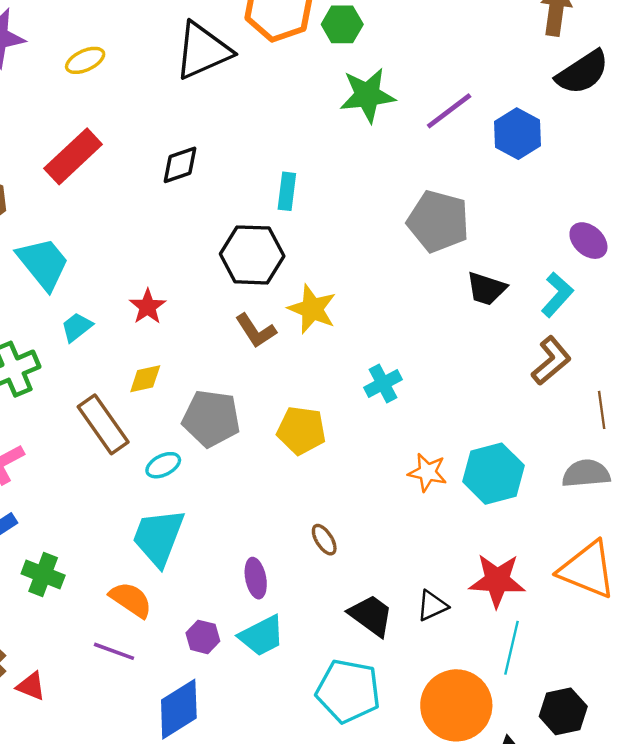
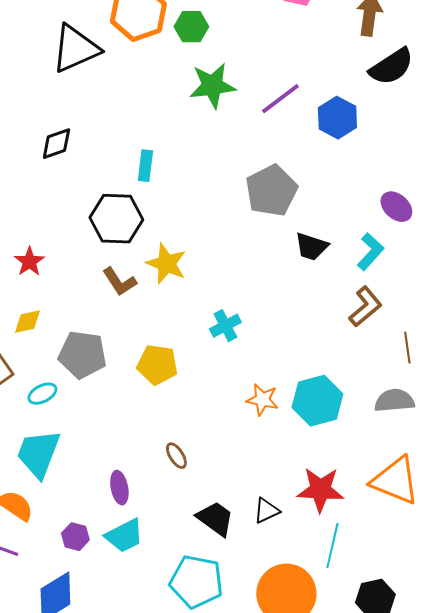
gray pentagon: (438, 221) -> (271, 191), turned 30

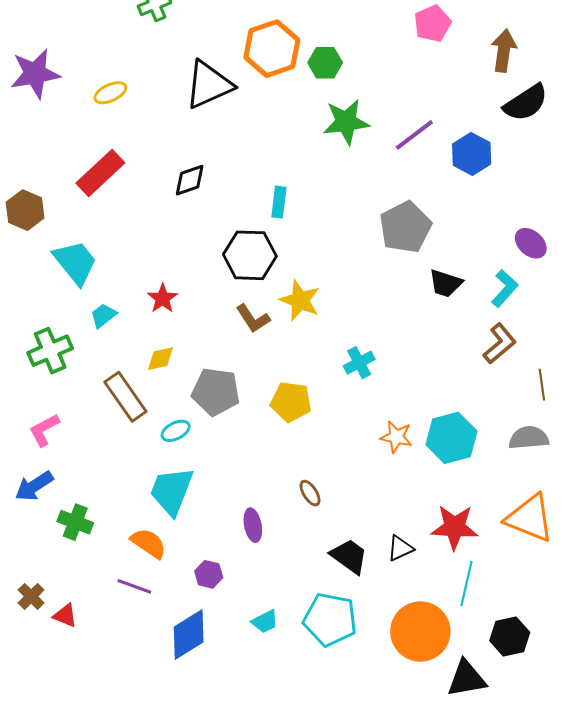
cyan trapezoid: (124, 536) -> (265, 621), moved, size x0.7

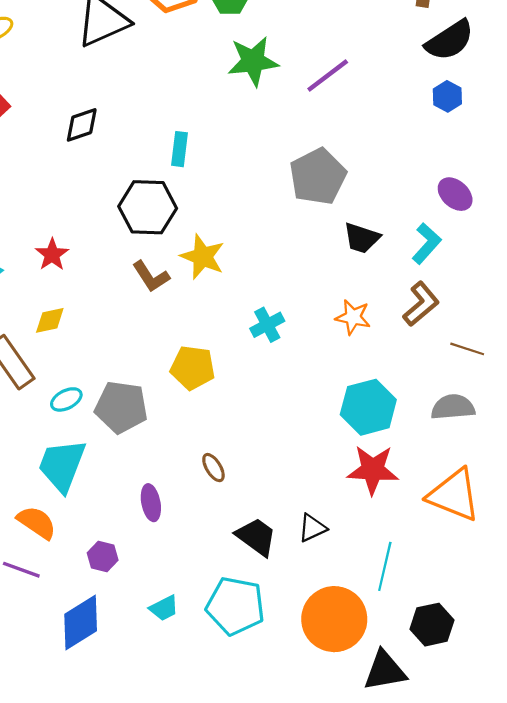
blue hexagon: (472, 154) -> (447, 96), moved, size x0.7
brown line: (542, 385) -> (467, 349), turned -64
gray pentagon: (216, 392) -> (121, 407), moved
orange star: (396, 437) -> (353, 317), moved
red star: (454, 527) -> (373, 470), moved

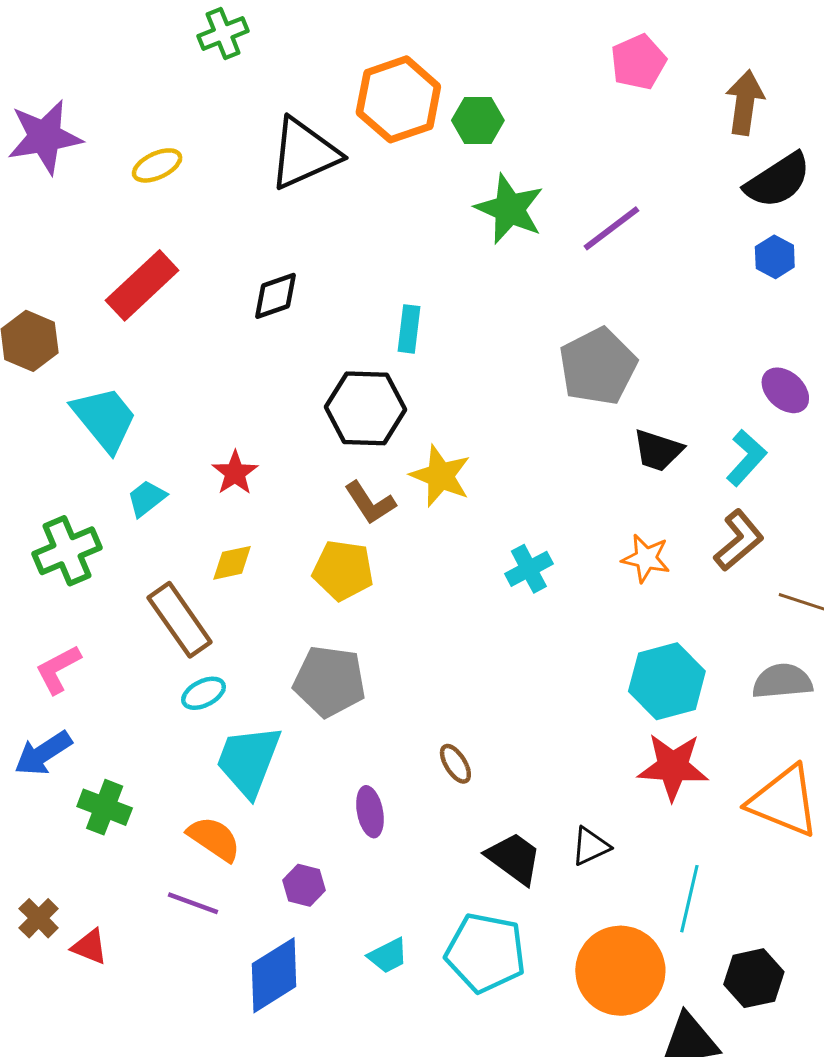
green star: (253, 61) -> (509, 209), turned 30
yellow pentagon: (193, 368) -> (343, 570), moved
cyan ellipse: (66, 399) -> (204, 693), moved

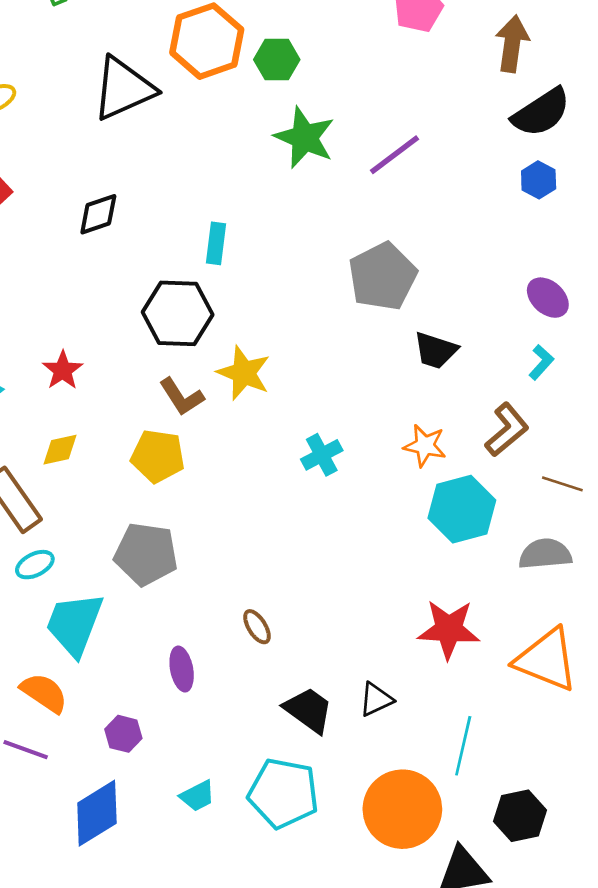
cyan L-shape: (746, 458) -> (541, 362), moved, size x0.7
cyan hexagon: (667, 681) -> (462, 509), moved

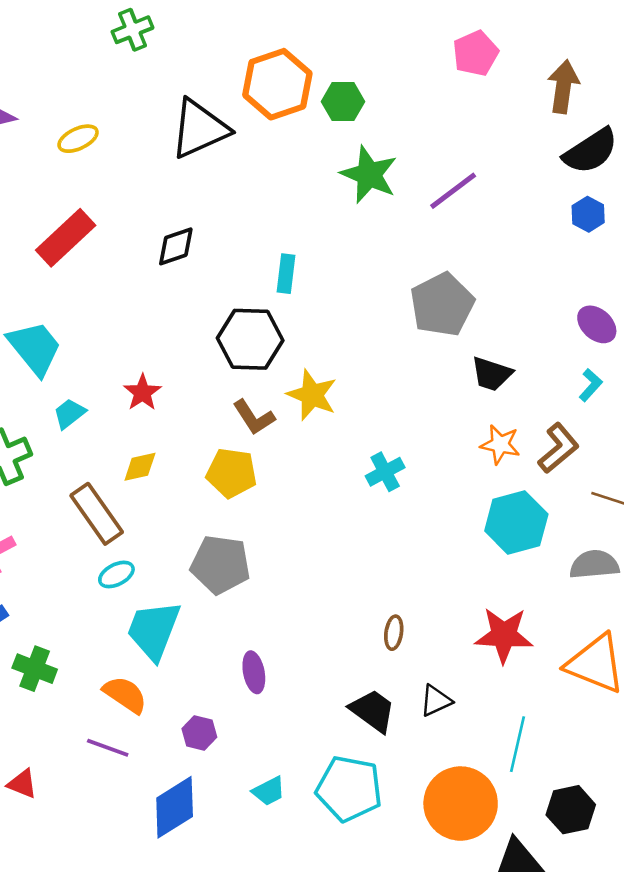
orange star: (425, 446) -> (500, 444), moved
brown ellipse: (257, 627) -> (394, 633), moved, turned 40

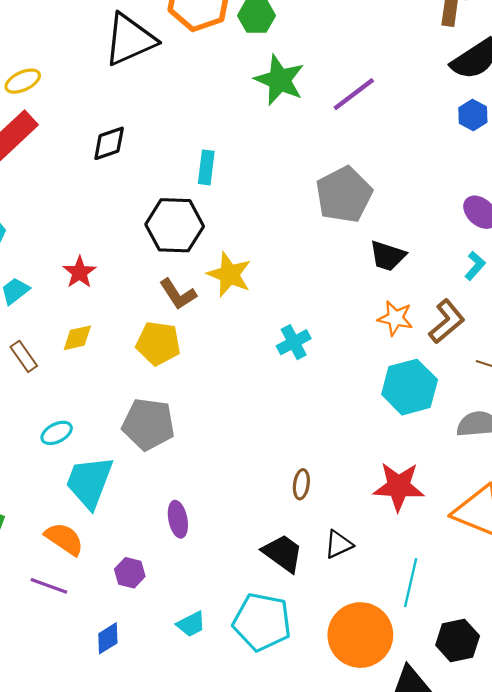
yellow ellipse: (78, 139) -> (23, 81), moved
brown rectangle: (97, 514) -> (24, 356), moved, size x0.6
blue diamond: (175, 807) -> (108, 638), size x0.6

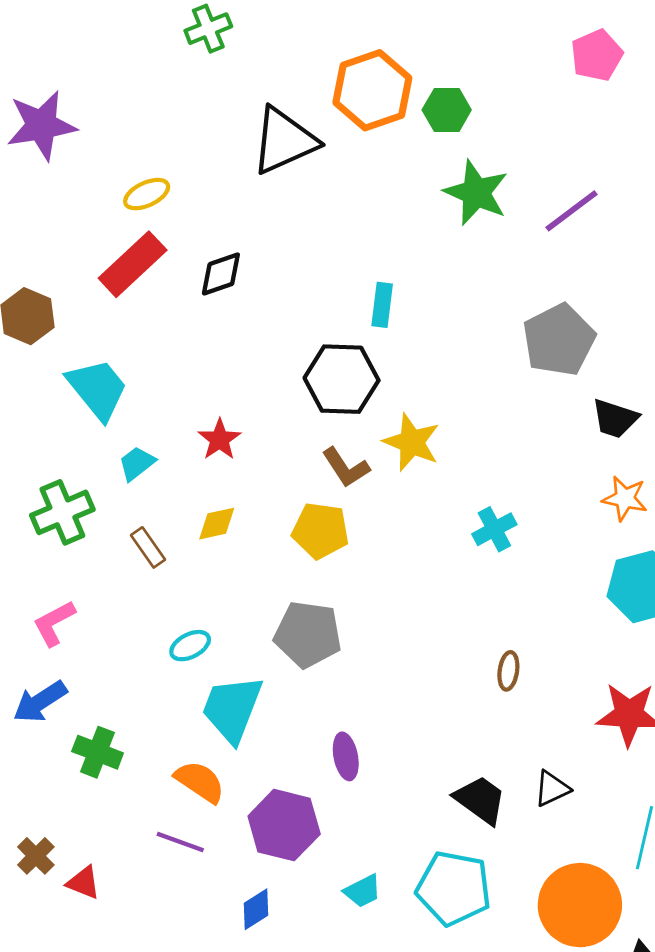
black diamond: (109, 143) -> (221, 274), moved
brown ellipse: (301, 484) -> (508, 671), moved
purple hexagon: (130, 573) -> (284, 825), size x1.8

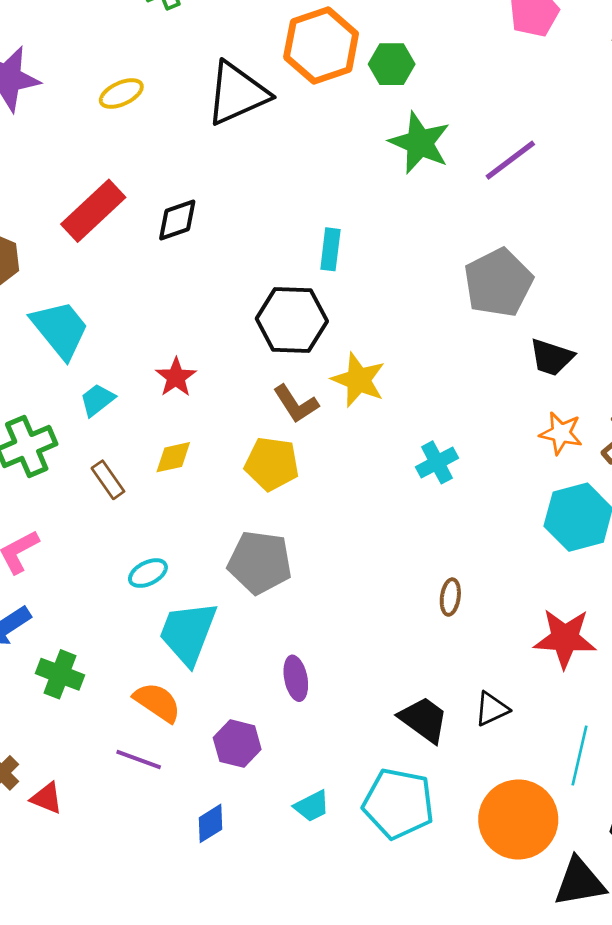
yellow ellipse: (147, 194) -> (121, 93), moved
purple hexagon: (284, 825) -> (237, 744), size x0.7

